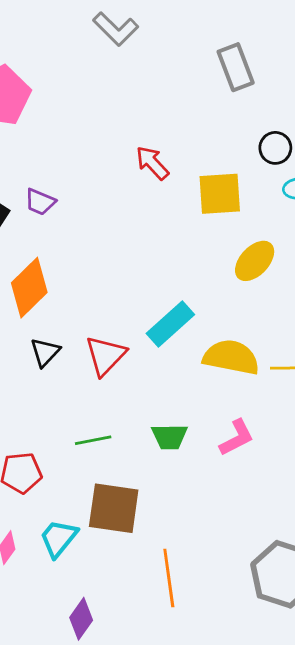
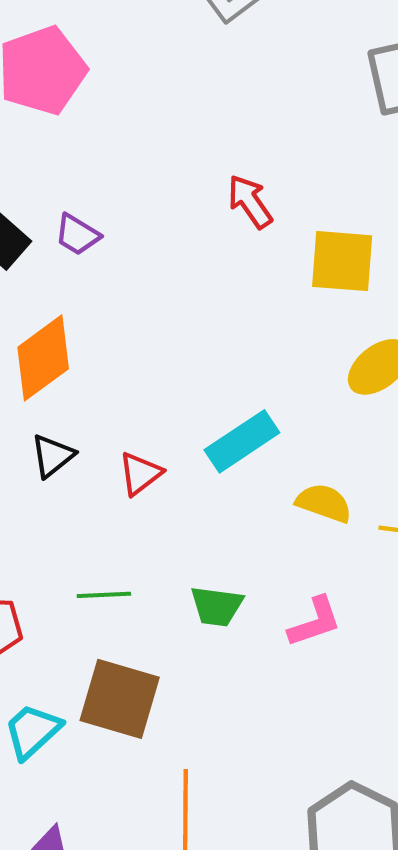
red triangle: (105, 356) -> (140, 474), size x0.7
yellow semicircle: (231, 357) -> (324, 503), size x0.7

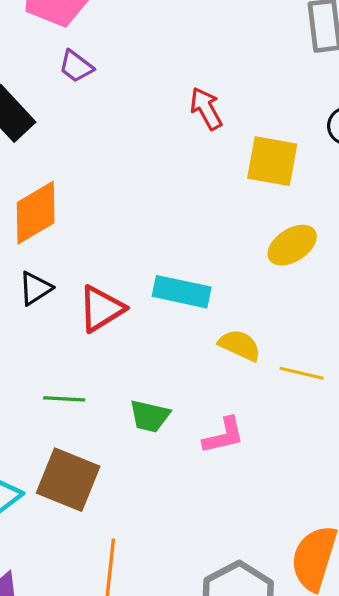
purple trapezoid: (77, 235) -> (76, 66), moved
cyan rectangle: (242, 441) -> (182, 292), turned 40
red triangle: (140, 474) -> (101, 309), size x1.4

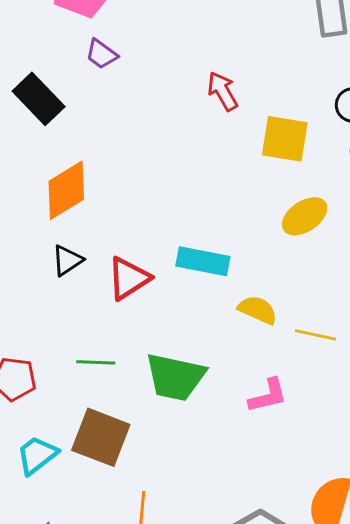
green trapezoid: (150, 416) -> (175, 377), size x1.6
pink L-shape: (224, 436) -> (268, 396), moved

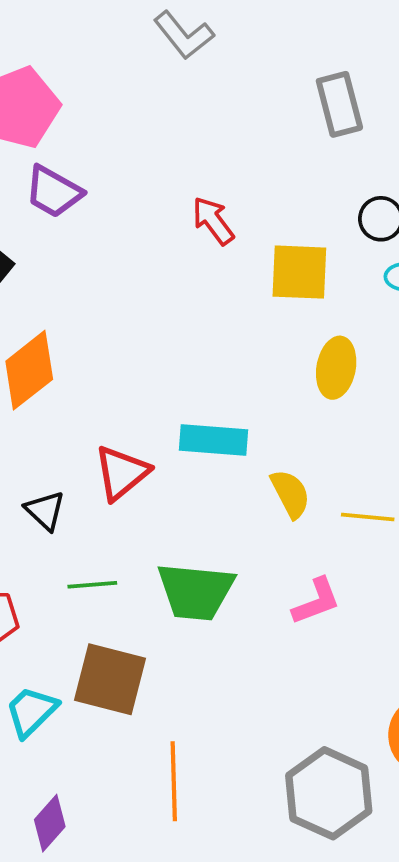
purple trapezoid: (101, 54) -> (54, 192), size x1.4
yellow ellipse: (305, 216) -> (336, 368), turned -39
black triangle: (67, 260) -> (45, 511), moved, turned -36
yellow semicircle: (258, 310) -> (290, 494), turned 45

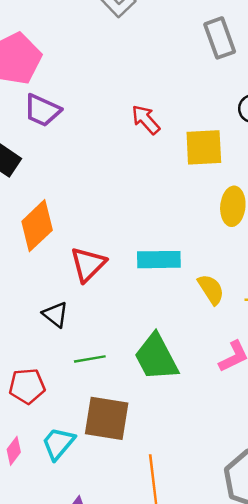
red triangle: (122, 473) -> (88, 264), moved
green trapezoid: (196, 591) -> (156, 357), turned 62

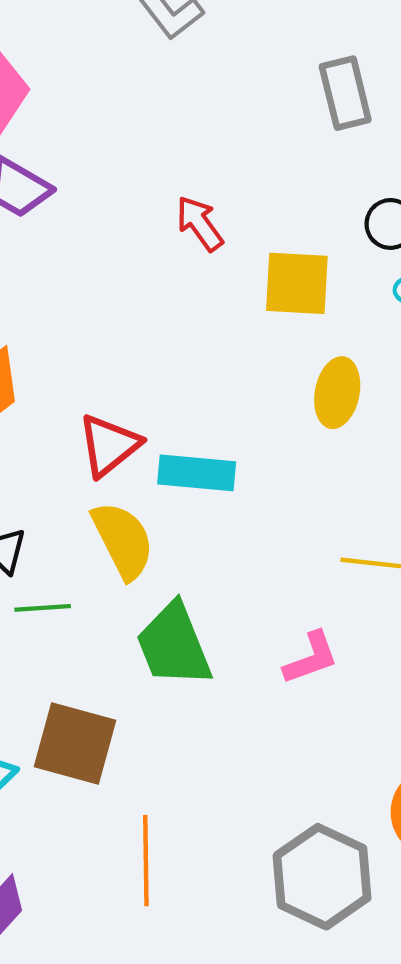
red triangle: (88, 264) -> (109, 445), moved
yellow semicircle: (211, 289) -> (123, 540), moved, size x1.4
green line: (90, 359) -> (43, 608), moved

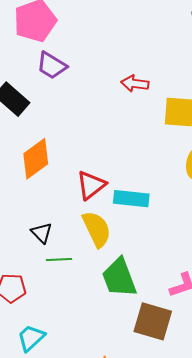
red arrow: (200, 223) -> (135, 84), turned -48
brown square: (75, 743) -> (153, 321), moved

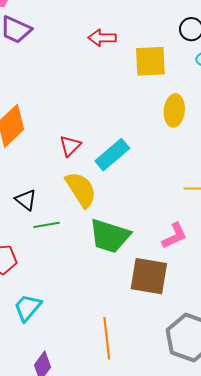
red triangle: (91, 185) -> (70, 146), size x0.7
cyan rectangle: (131, 199) -> (112, 155), turned -40
green trapezoid: (119, 278) -> (110, 236), turned -45

